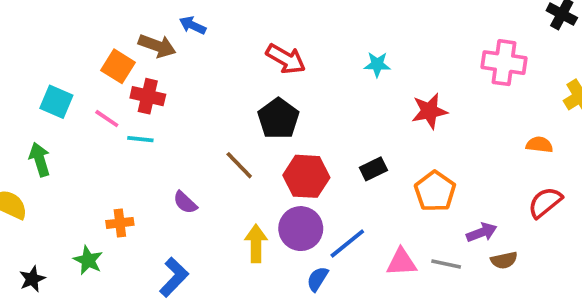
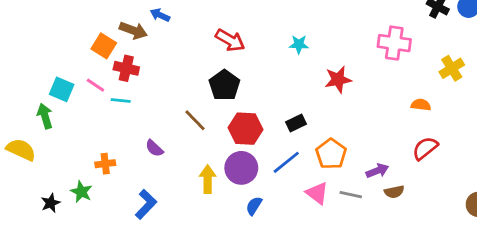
cyan square: (56, 102) -> (62, 89), moved
orange pentagon: (435, 191) -> (331, 154), moved
blue line: (347, 243) -> (286, 162), moved
pink triangle: (401, 262) -> (317, 193), turned 40
black star: (32, 279) -> (51, 203), moved

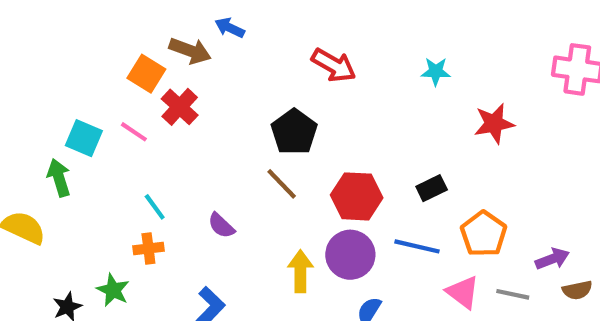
red cross: (126, 68) -> (180, 107), turned 30
black pentagon: (224, 85) -> (294, 132), moved
cyan line: (121, 101) -> (155, 207), moved, turned 48
blue line: (286, 162) -> (417, 246), turned 52

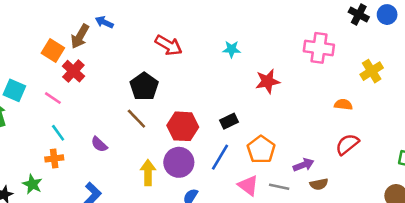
brown arrow: (190, 51) -> (80, 36), turned 100
pink line: (134, 132) -> (53, 98), moved
blue line: (417, 246) -> (220, 157), turned -72

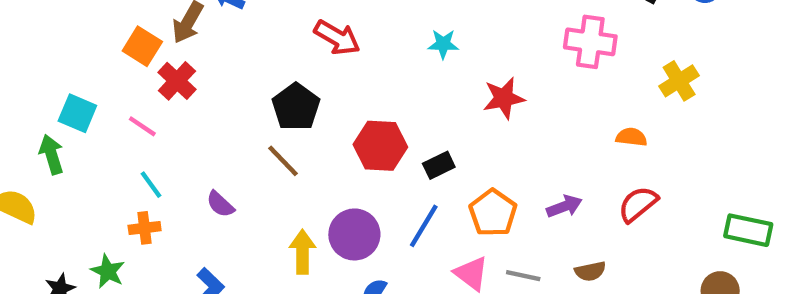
red hexagon: (183, 126) -> (380, 146), moved
purple arrow: (304, 165) -> (564, 206), moved

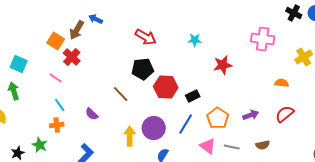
black pentagon: (296, 107) -> (143, 69), moved, turned 30
cyan square: (77, 113) -> (19, 64), moved

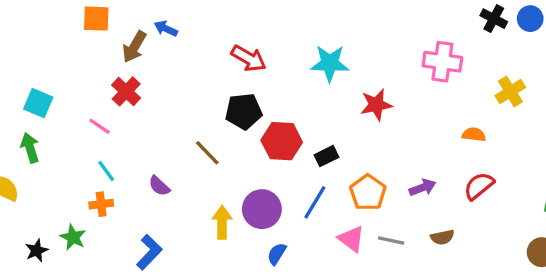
cyan star: (195, 40) -> (330, 63), size x1.6
orange square: (56, 41) -> (96, 19), moved, turned -30

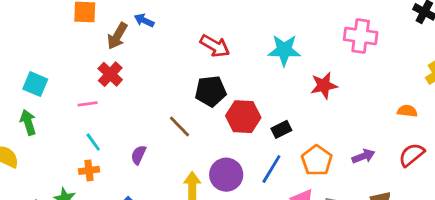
pink cross: (442, 62) -> (361, 36), moved
pink line: (100, 126) -> (88, 104), turned -42
purple semicircle: (159, 186) -> (138, 155), turned 72

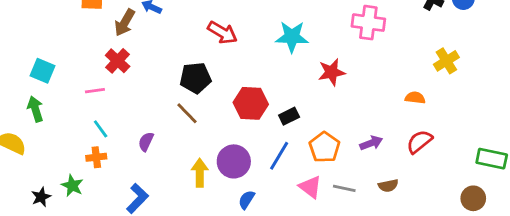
black pentagon: (211, 91) -> (195, 78), moved

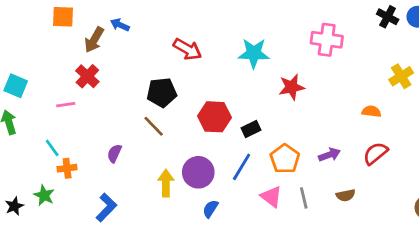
cyan line: (101, 129) -> (52, 148), moved
gray line: (344, 188) -> (304, 198), turned 65

